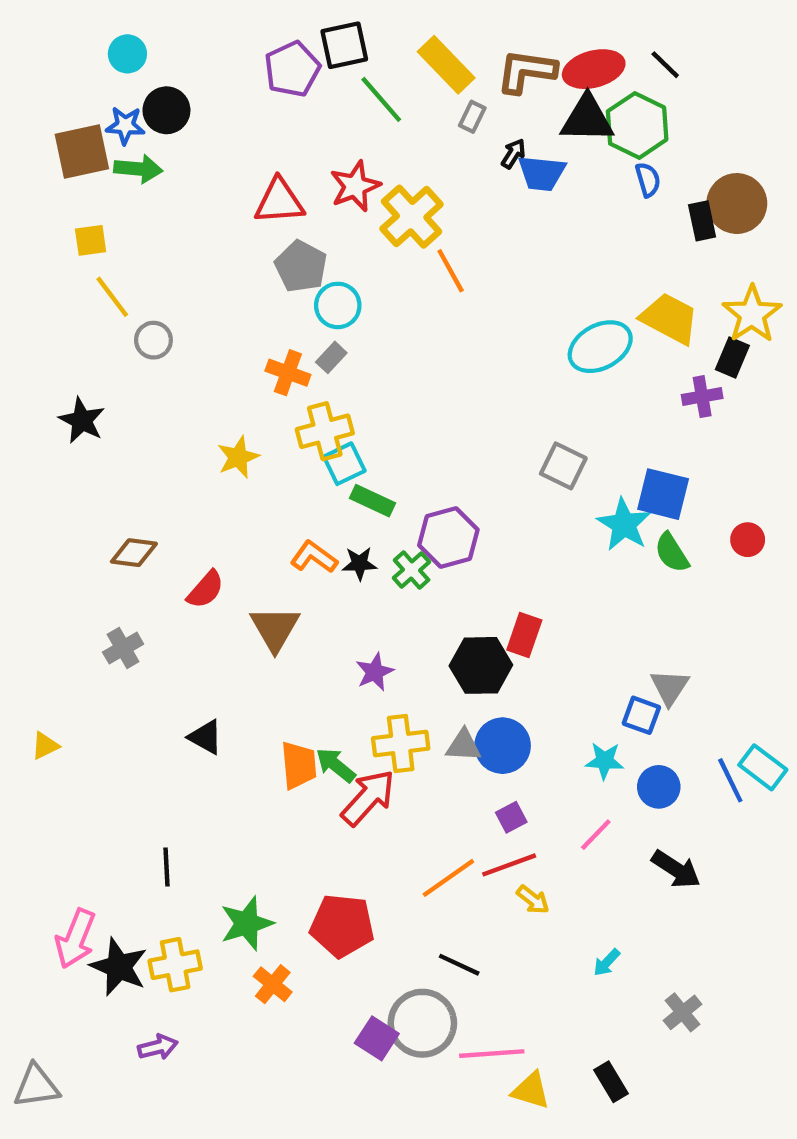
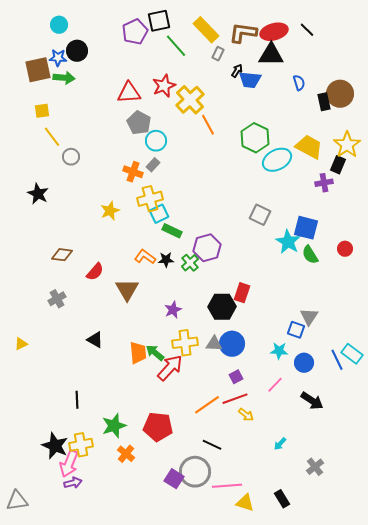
green hexagon: (637, 125) -> (255, 138), moved
pink arrow: (75, 939) -> (69, 464), moved

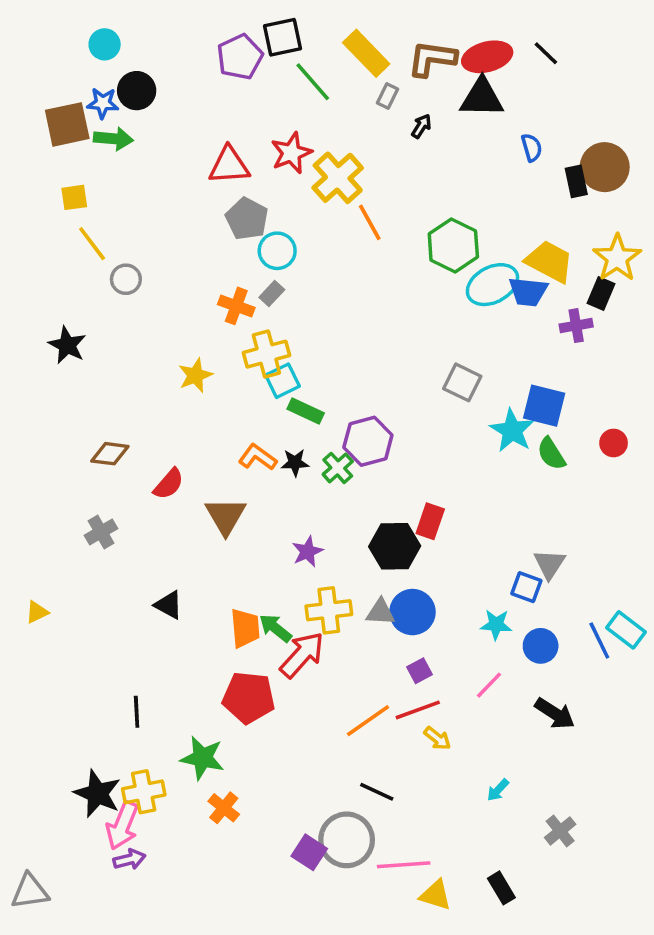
blue trapezoid: (250, 80) -> (528, 292), moved
green star: (114, 426) -> (202, 758), turned 30
red pentagon: (158, 427) -> (249, 697), moved

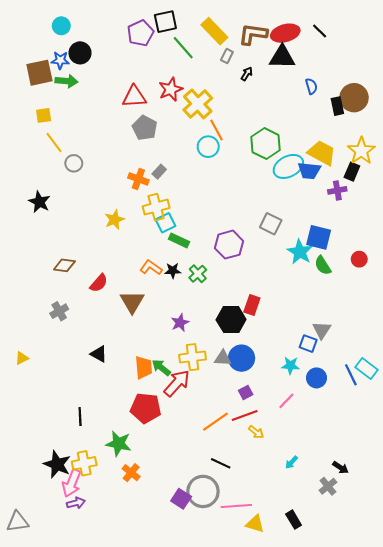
cyan circle: (277, 251) -> (208, 147), moved
purple hexagon: (368, 441) -> (229, 245), moved
black arrow: (555, 714) -> (340, 467), moved, size x0.7

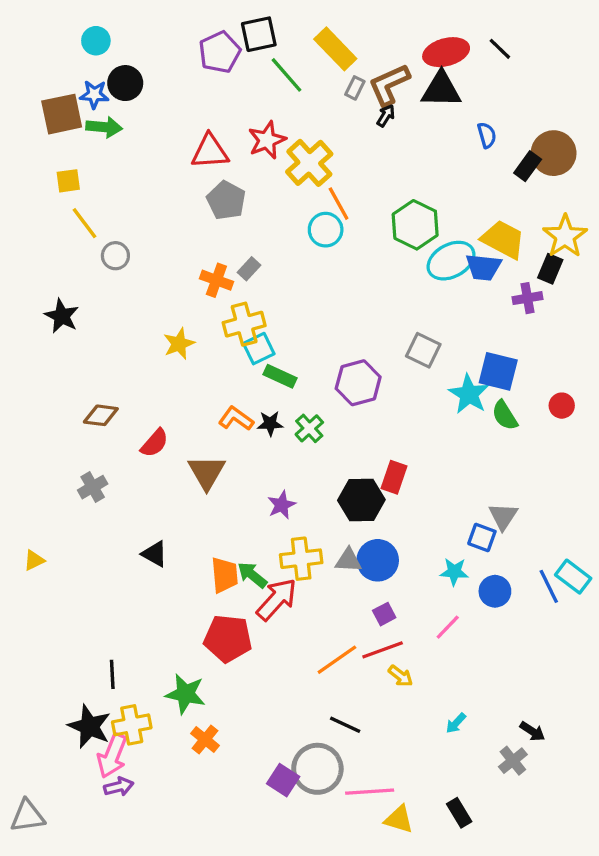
brown L-shape: (253, 34) -> (389, 85), moved, turned -32
black rectangle: (337, 106) -> (528, 166), turned 48
black line: (80, 416) -> (112, 674), moved

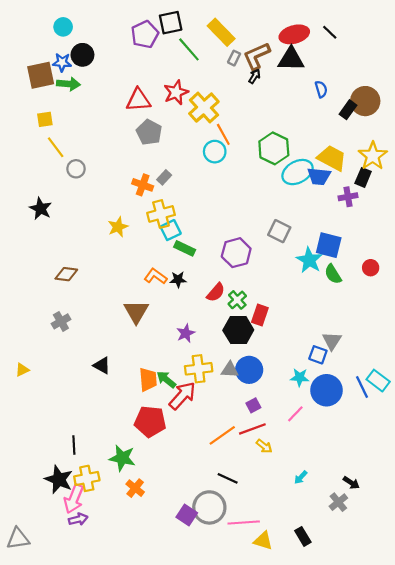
green cross: (309, 428) -> (237, 300), moved
red semicircle: (155, 443) -> (216, 292), moved
blue circle: (495, 591) -> (327, 390), size x1.5

